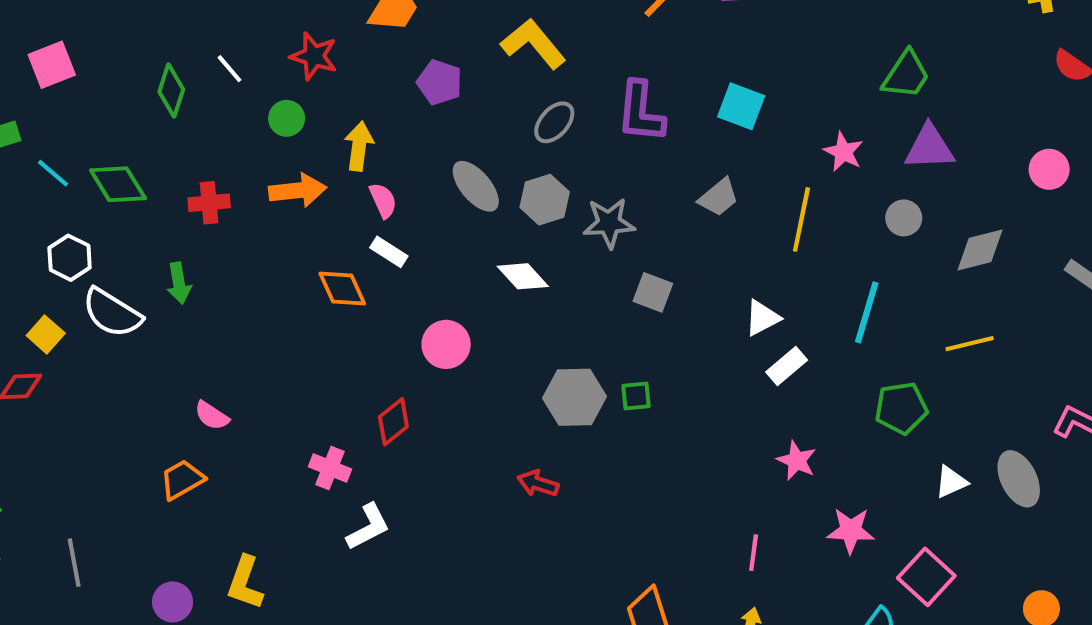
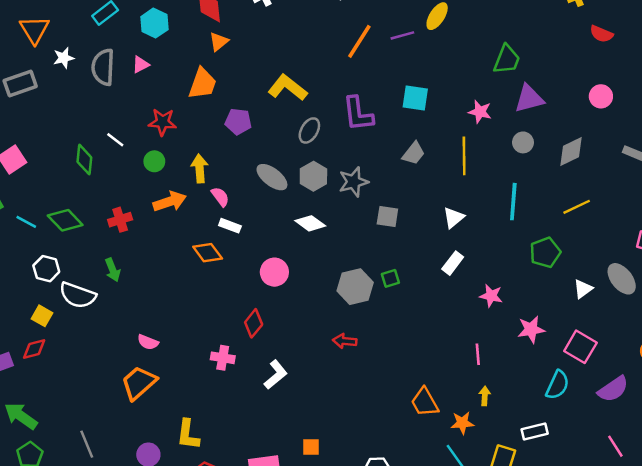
white rectangle: (787, 366) -> (453, 263), moved
orange trapezoid: (182, 480) -> (139, 383), size x1.4
white L-shape: (368, 527) -> (276, 375), moved

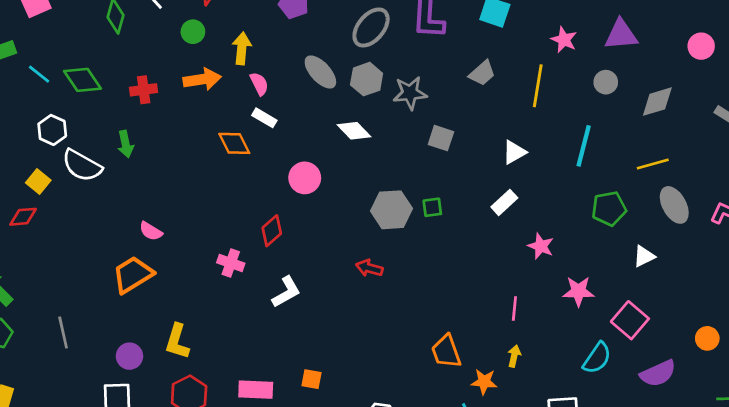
gray ellipse: (309, 130) -> (371, 27), size x1.4
gray ellipse: (622, 279) -> (674, 205), moved

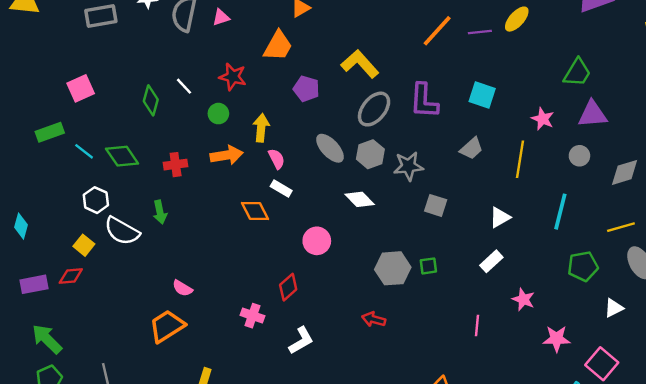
pink line: (514, 309) -> (477, 325), moved

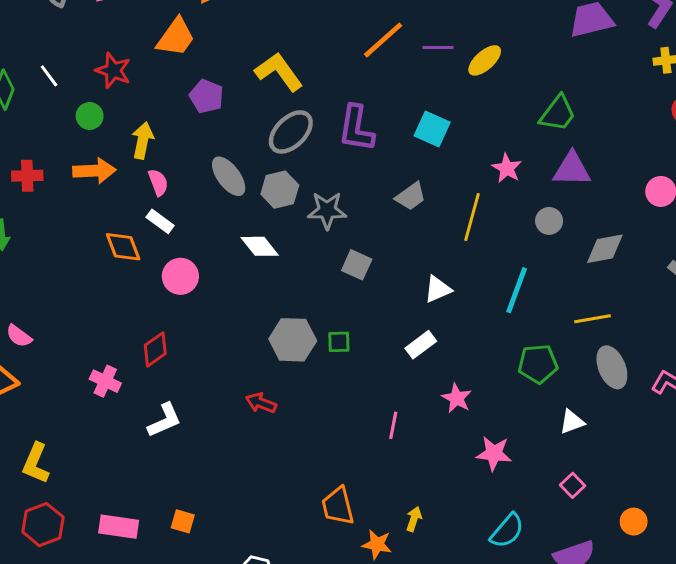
yellow ellipse: (517, 19) -> (485, 60), moved
pink circle: (317, 241) -> (180, 276), moved
pink square: (602, 364) -> (573, 485), moved, size x0.6

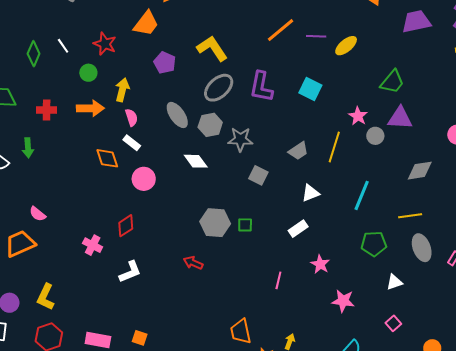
gray trapezoid: (411, 196) -> (298, 151), moved
gray circle: (549, 221) -> (375, 136), moved

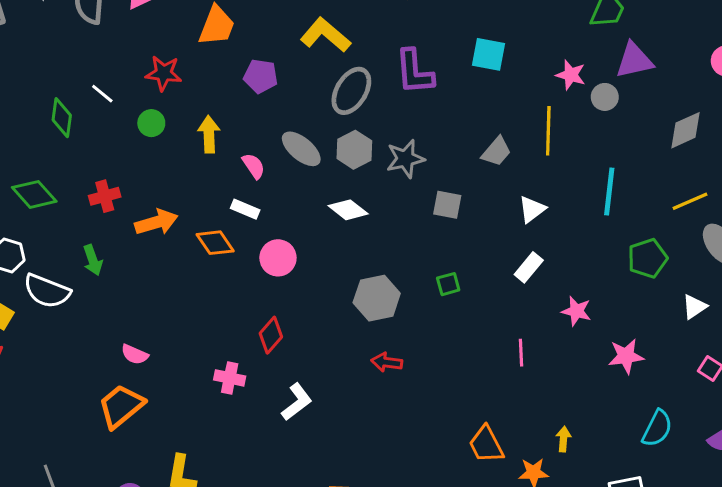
orange arrow: (90, 108) -> (156, 222), moved
pink semicircle: (131, 117) -> (254, 166), moved
gray hexagon: (215, 223) -> (377, 298), moved

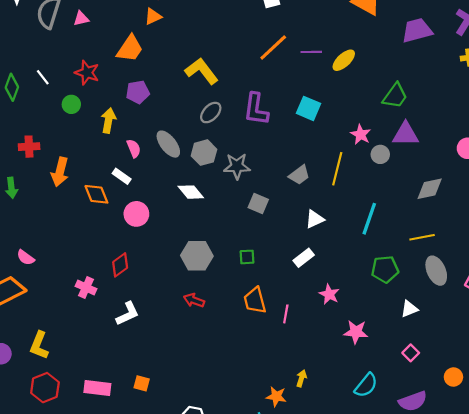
purple pentagon: (261, 76) -> (138, 92), moved, turned -30
gray ellipse: (351, 91) -> (211, 113), size x0.7
orange arrow: (156, 222) -> (60, 172), turned 108
orange trapezoid: (486, 444) -> (255, 300), moved

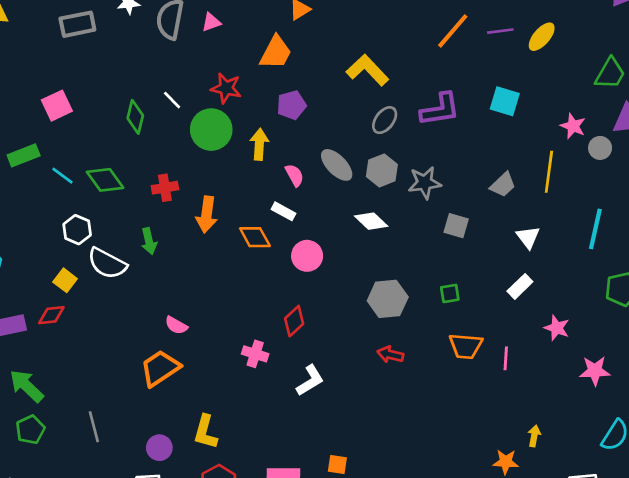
green circle: (71, 104) -> (211, 130), size x1.8
purple L-shape: (256, 109) -> (440, 109), turned -100
white triangle: (315, 219) -> (528, 237), turned -36
orange trapezoid: (255, 300) -> (466, 346), turned -64

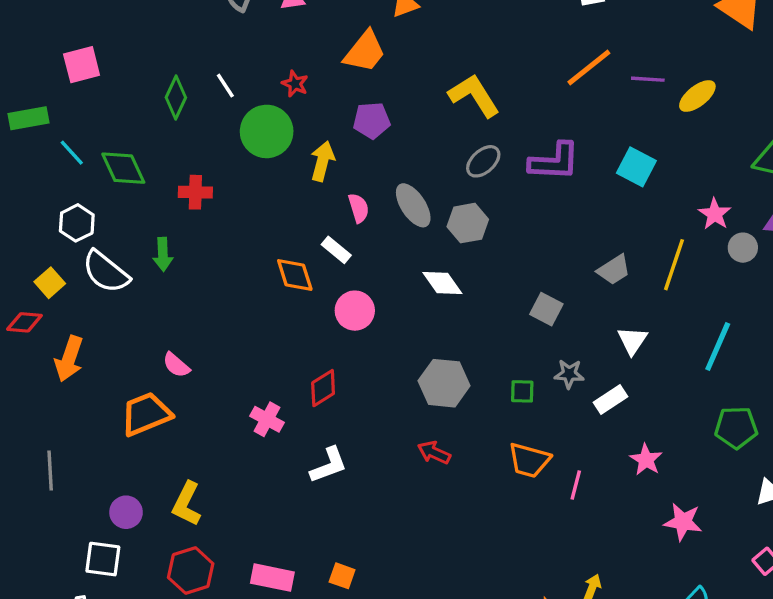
red star: (226, 88) -> (295, 84), size x0.7
gray star: (425, 183) -> (569, 374), moved, size x0.7
orange arrow: (207, 215) -> (69, 359), moved

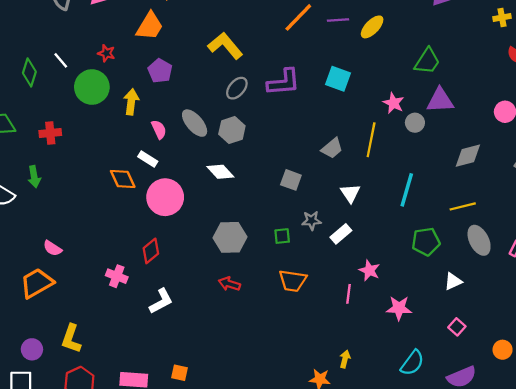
purple pentagon: (372, 120) -> (160, 71), turned -30
pink circle: (355, 311) -> (165, 197), size x1.4
pink line: (576, 485) -> (349, 294), moved

